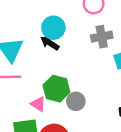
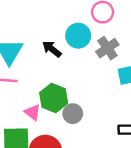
cyan circle: (53, 28) -> (78, 36), moved
gray cross: (102, 37) -> (107, 48), turned -30

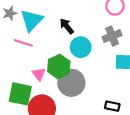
cyan circle: (78, 36) -> (81, 47), moved
gray circle: (73, 114) -> (71, 83), size x1.6

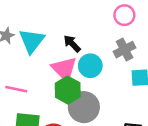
pink line: (23, 43) -> (16, 89), moved
pink triangle: (39, 74) -> (64, 69), moved, size x1.6

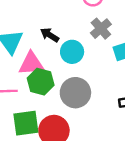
pink triangle: (64, 69) -> (31, 64), moved, turned -36
green hexagon: (68, 90) -> (41, 82), moved

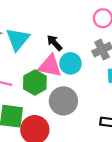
pink triangle: (31, 64) -> (50, 66), moved

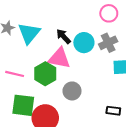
cyan circle: (70, 63) -> (84, 43), moved
gray circle: (63, 101) -> (72, 91), size x0.7

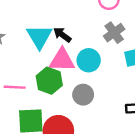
cyan triangle: (29, 33) -> (39, 37), moved
cyan circle: (84, 43) -> (89, 60), moved

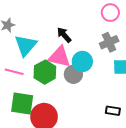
cyan triangle: (39, 37) -> (26, 45), moved
gray circle: (83, 95) -> (73, 74), moved

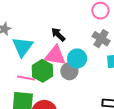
gray cross: (109, 42) -> (101, 39), turned -30
pink line: (14, 72) -> (26, 78), moved

